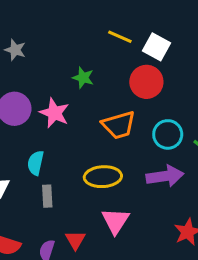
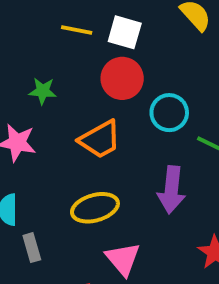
cyan circle: (168, 134) -> (169, 113), moved
purple arrow: (165, 176) -> (171, 190), turned 117

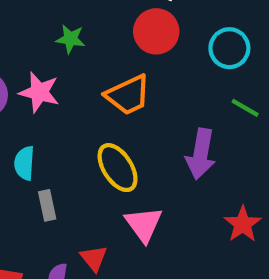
cyan circle: (169, 113) -> (229, 48), moved
yellow ellipse: (95, 208) -> (118, 168), turned 69

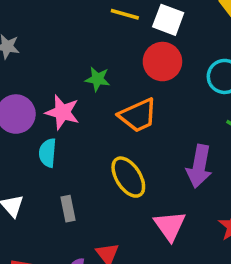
green star: (70, 39) -> (97, 79), moved
cyan semicircle: (24, 163) -> (48, 153), moved
pink triangle: (144, 224) -> (170, 226), moved

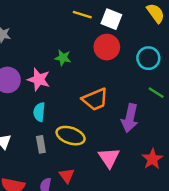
orange trapezoid: (138, 115) -> (95, 99), moved
cyan semicircle: (48, 153) -> (39, 112), moved
yellow ellipse: (128, 177) -> (71, 136), moved, turned -40

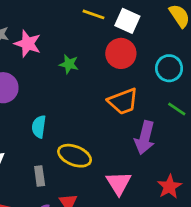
pink star: (39, 80) -> (28, 44), moved
orange trapezoid: (95, 99) -> (123, 101), moved
gray rectangle: (41, 144) -> (40, 176), moved

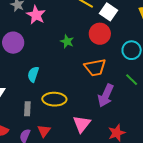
green star: (69, 64) -> (67, 41), moved
yellow ellipse: (75, 156) -> (54, 99), turned -30

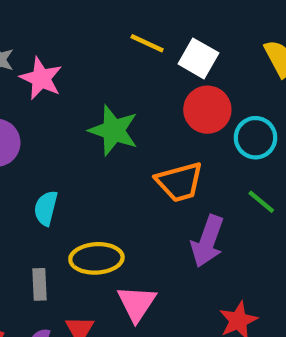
red circle: (100, 34) -> (207, 110), moved
green star: (67, 41) -> (114, 130), size x1.6
pink triangle: (82, 124) -> (137, 303), moved

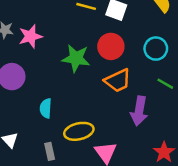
pink star: (41, 78) -> (30, 36), turned -30
red circle: (207, 110) -> (111, 46), moved

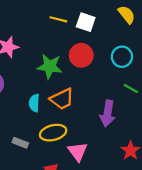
orange trapezoid: (118, 81) -> (62, 99), moved
cyan semicircle: (46, 108) -> (34, 103), moved
gray rectangle: (50, 151) -> (20, 143), moved, turned -56

